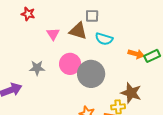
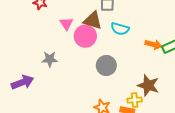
pink circle: (70, 64) -> (85, 36), moved
gray circle: (91, 74) -> (106, 65), size x0.7

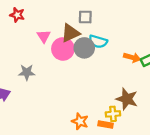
brown triangle: (93, 20) -> (70, 33), turned -42
gray circle: (106, 65) -> (84, 48), moved

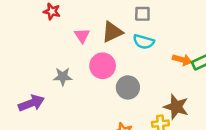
gray square: (85, 17) -> (142, 14), moved
gray circle: (84, 48) -> (128, 87), moved
pink circle: (63, 49) -> (103, 66), moved

